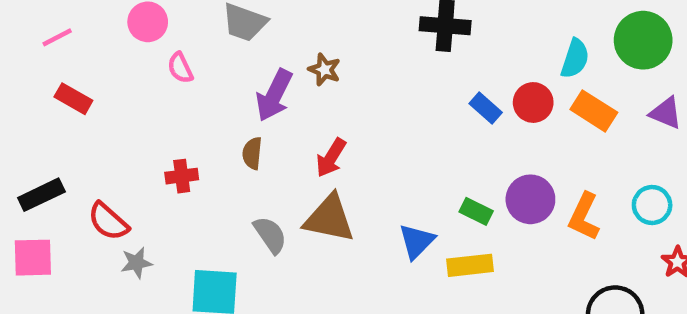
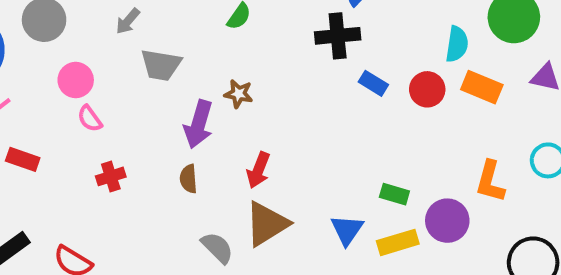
pink semicircle: (180, 68) -> (90, 119), moved
blue rectangle: (486, 108) -> (373, 83), moved
red cross: (182, 176) -> (111, 176), moved
purple circle: (530, 199) -> (447, 221), moved
brown triangle: (329, 219) -> (267, 224), turned -33

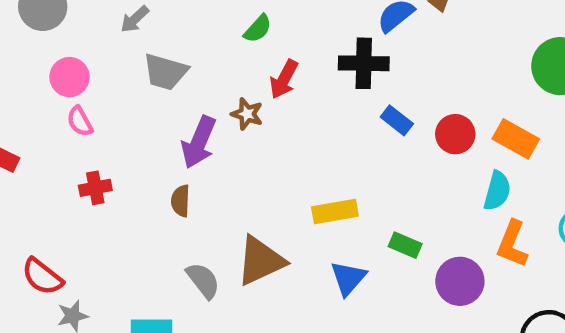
cyan semicircle: (457, 44) -> (497, 191), moved
red arrow: (258, 170) -> (284, 79), moved
yellow rectangle: (398, 242) -> (335, 212), moved

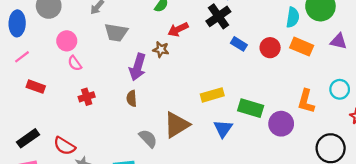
black cross: (364, 63) -> (218, 16), turned -30
red arrow: (284, 79) -> (178, 29), turned 42
cyan semicircle: (497, 191) -> (293, 17), moved
green rectangle: (405, 245) -> (251, 108), size x1.5

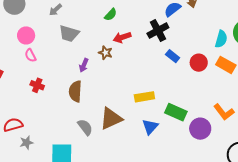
purple arrow: (138, 67) -> (84, 65), size x0.6
red cross: (87, 97) -> (37, 85), turned 32
brown semicircle: (132, 98) -> (75, 91), size x1.5
orange L-shape: (306, 101) -> (224, 112), turned -60
red semicircle: (64, 146) -> (13, 125), turned 126

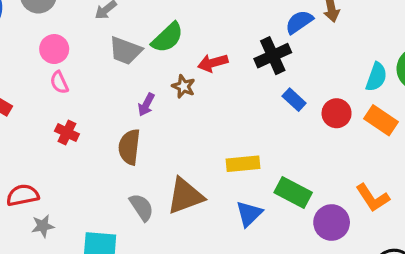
green semicircle: (111, 15) -> (167, 38), moved, size x1.5

